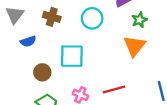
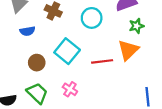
cyan square: (72, 56) -> (67, 51), turned 30
red line: (114, 89) -> (102, 61), moved

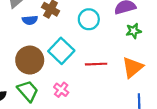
blue semicircle: (27, 31) -> (30, 20), moved
orange triangle: (128, 50) -> (132, 67), moved
brown circle: (37, 63) -> (30, 60), size x1.6

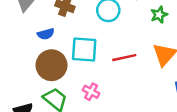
blue semicircle: (30, 20) -> (46, 34), moved
cyan square: (61, 51) -> (84, 50), turned -30

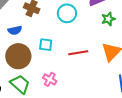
cyan square: (84, 50) -> (46, 45), size x0.6

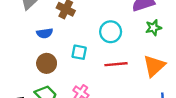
cyan circle: (67, 13) -> (111, 32), moved
brown circle: (18, 56) -> (47, 63), size x0.7

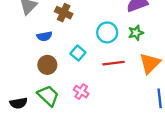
green star: (153, 28) -> (136, 33), moved
cyan square: (79, 52) -> (78, 53), turned 32

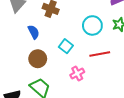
blue semicircle: (44, 36) -> (34, 32), turned -104
pink cross: (81, 92) -> (77, 73), moved, turned 32

